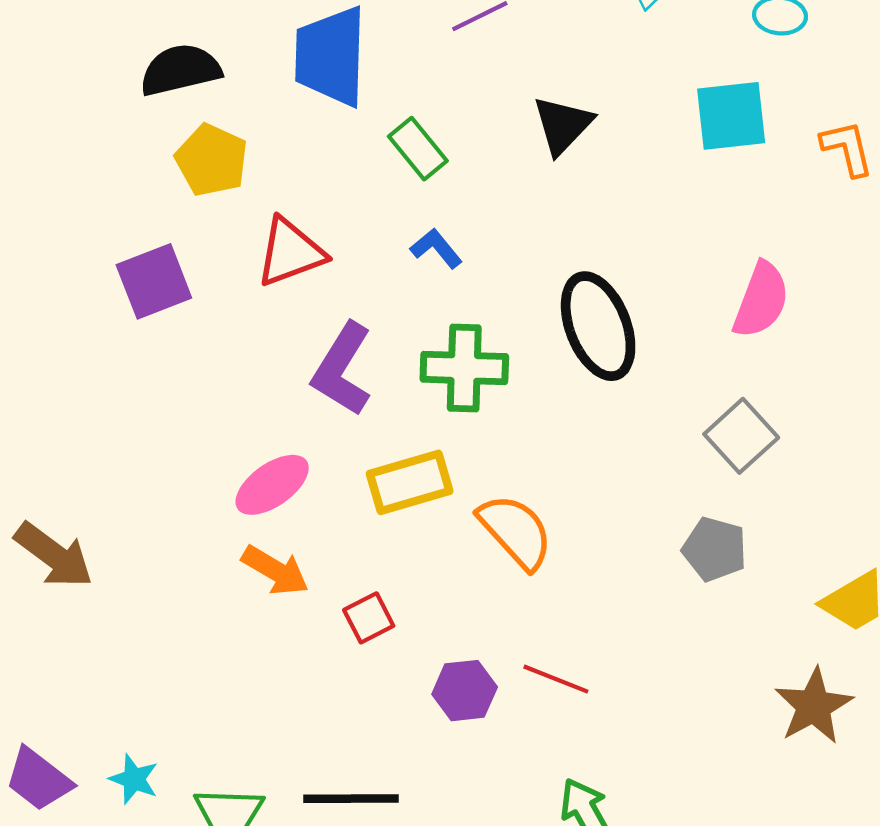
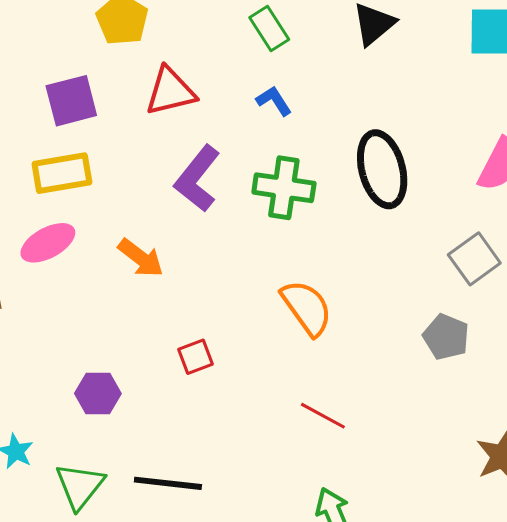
yellow rectangle: (410, 482) -> (62, 173), moved
pink ellipse: (272, 485) -> (48, 243), moved
orange arrow: (275, 570) -> (141, 258), moved
purple hexagon: (465, 691) -> (98, 394), moved

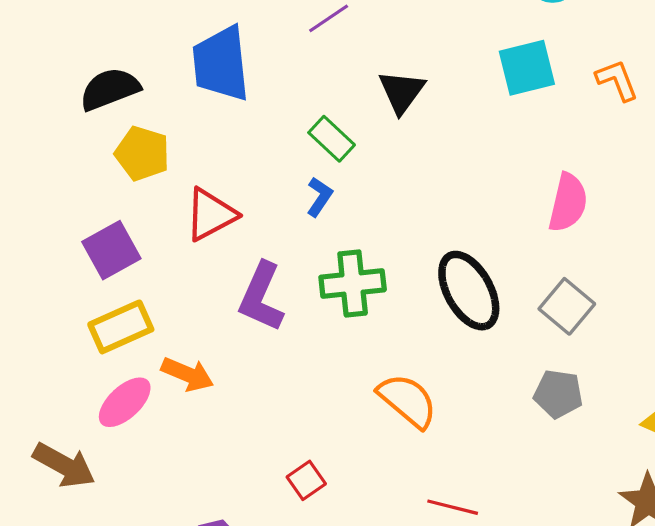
green rectangle: (269, 29) -> (332, 139), moved
blue L-shape: (274, 101) -> (319, 197), turned 81
black ellipse: (382, 169) -> (469, 291), moved
orange arrow: (141, 258) -> (187, 374), moved

